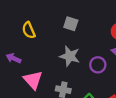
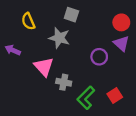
gray star: (70, 56) -> (59, 38), moved
pink triangle: (33, 80) -> (44, 67), moved

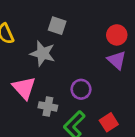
purple circle: (99, 57) -> (81, 89), moved

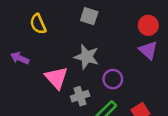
gray star: (43, 53) -> (87, 57), moved
gray cross: (48, 106) -> (80, 96), turned -30

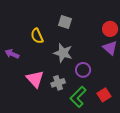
yellow semicircle: (38, 24) -> (37, 36), moved
pink triangle: (56, 78) -> (35, 79), moved

